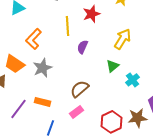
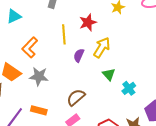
yellow arrow: (122, 39) -> (102, 47), moved
green triangle: (112, 66) -> (109, 74), turned -32
gray star: (42, 68) -> (39, 76), turned 30

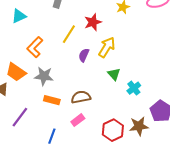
yellow line: (64, 34) -> (69, 34), turned 36
brown semicircle: (76, 97) -> (81, 97), turned 30
orange rectangle: (39, 110) -> (52, 100), moved

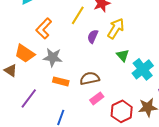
cyan cross: (134, 88) -> (143, 69), size x1.5
pink rectangle: (78, 120) -> (97, 98), moved

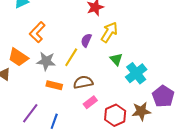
yellow line: (78, 15) -> (71, 57), moved
purple line: (29, 98) -> (30, 113), moved

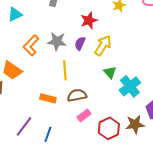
purple semicircle: (86, 40) -> (80, 43), moved
yellow line: (71, 57) -> (65, 70), turned -36
gray star: (46, 61) -> (57, 41), moved

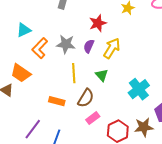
cyan triangle: (15, 14) -> (24, 30), moved
green triangle: (110, 72) -> (102, 75), moved
brown semicircle: (77, 95) -> (86, 98), turned 132

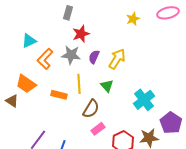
red star: (98, 23) -> (81, 34), moved
orange rectangle: (57, 101) -> (59, 95), moved

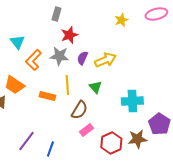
cyan triangle: (29, 41) -> (17, 42), turned -42
yellow arrow: (117, 59) -> (105, 60), turned 35
cyan cross: (144, 100) -> (132, 101), turned 35

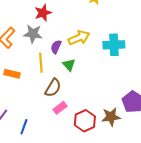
purple semicircle: (82, 58) -> (56, 47), moved
orange rectangle: (47, 96) -> (12, 74), moved
cyan cross: (132, 101) -> (114, 45), moved

